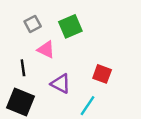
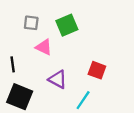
gray square: (33, 24) -> (31, 23), turned 35
black line: (23, 68) -> (13, 64), moved

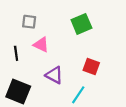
green square: (67, 25) -> (81, 24), moved
black line: (13, 64) -> (16, 53), moved

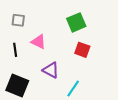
gray square: (29, 22) -> (18, 20), moved
red square: (91, 66) -> (82, 50), moved

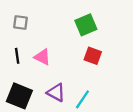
pink triangle: (39, 42) -> (42, 57), moved
purple triangle: (51, 70) -> (56, 93), moved

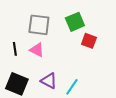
gray square: (21, 23) -> (39, 25), moved, size x1.6
red square: (93, 56) -> (89, 41), moved

